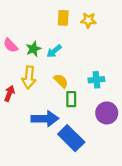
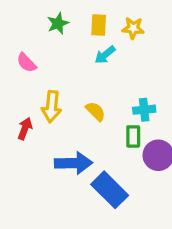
green star: (33, 49) -> (58, 23), moved
cyan arrow: (54, 51) -> (105, 55), moved
green rectangle: (71, 99) -> (133, 136), moved

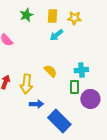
yellow arrow: (52, 107) -> (26, 84), moved
blue arrow: (74, 163) -> (36, 104), size x0.6

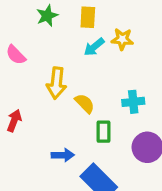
yellow star: (74, 18) -> (122, 39), moved
yellow arrow: (26, 84) -> (56, 83), moved
green rectangle: (74, 87) -> (103, 132), moved

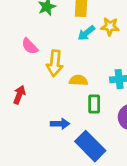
pink semicircle: (16, 55) -> (30, 46), moved
yellow semicircle: (85, 103) -> (78, 80), turned -42

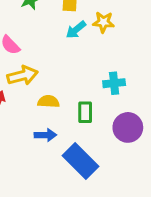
yellow arrow: (55, 63) -> (22, 76), moved, turned -110
yellow semicircle: (78, 80) -> (48, 101), moved

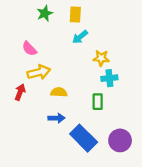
yellow star: (103, 22) -> (101, 58), moved
green rectangle: (85, 112) -> (98, 102), moved
purple circle: (128, 127) -> (120, 140), moved

